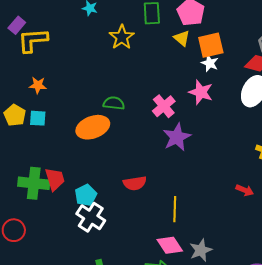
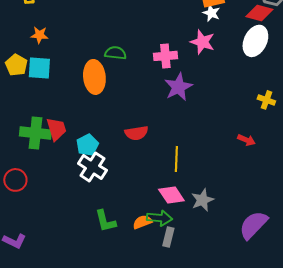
pink cross: (164, 106) -> (165, 56), turned 35
cyan square: (38, 118) -> (39, 68), size x1.4
orange ellipse: (93, 127) -> (94, 77), turned -76

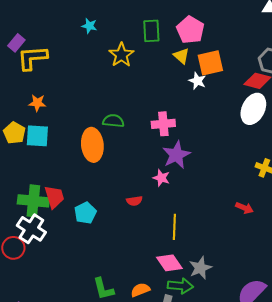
white star: (211, 13) -> (197, 81), moved
pink star: (202, 42) -> (161, 178), moved, size x0.7
red semicircle: (136, 133) -> (134, 201), size x0.7
white cross: (92, 167) -> (31, 229), moved
green arrow: (159, 218) -> (180, 286), moved

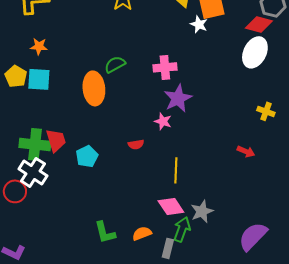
green semicircle: (113, 121) -> (115, 64), turned -35
green arrow: (180, 286) -> (182, 229), turned -75

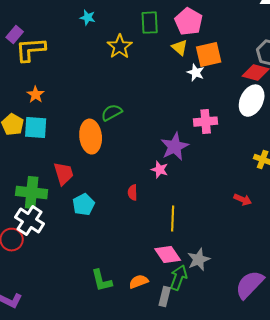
orange star: (39, 46) -> (36, 95), turned 30
pink cross: (165, 67) -> (206, 122), moved
red trapezoid: (56, 140) -> (64, 174), moved
red semicircle: (136, 144) -> (133, 193), turned 98

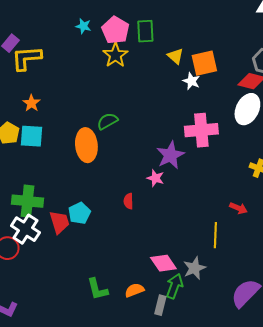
pink pentagon: (189, 22) -> (115, 30), moved
pink cross: (206, 122) -> (201, 130), size x1.4
red trapezoid: (64, 174) -> (59, 222), moved
yellow line: (173, 219) -> (215, 235), moved

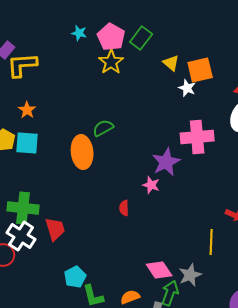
green rectangle: (145, 31) -> (141, 38), turned 40
cyan pentagon: (79, 213) -> (75, 277), moved

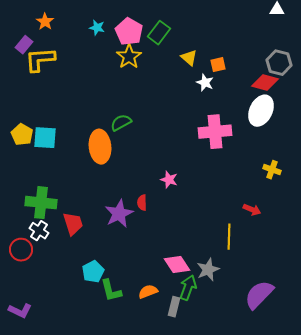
orange square: (200, 70) -> (218, 65), size x0.6
orange star: (27, 110) -> (45, 22), moved
purple star: (166, 162) -> (119, 214), moved
white cross: (21, 236) -> (39, 231), size x0.7

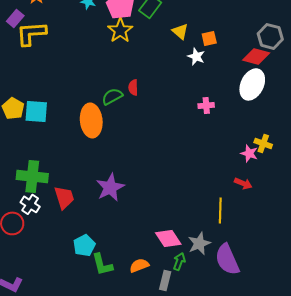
pink cross: (215, 132) -> (206, 105), size x0.5
pink star: (169, 180) -> (249, 153), moved
red semicircle: (142, 203) -> (133, 87), moved
green arrow: (188, 288) -> (179, 261), size x0.7
purple semicircle: (259, 295) -> (227, 259), moved, turned -68

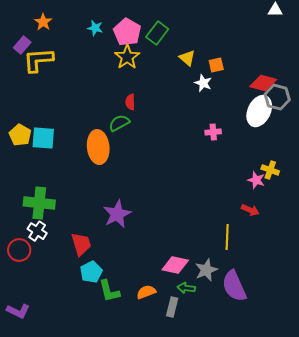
gray hexagon: (270, 36) -> (277, 97), moved
red semicircle: (133, 87) -> (130, 102), moved
red trapezoid: (64, 197) -> (81, 244), moved
pink diamond: (168, 238) -> (175, 265), turned -44
green arrow: (179, 261) -> (186, 288), turned -102

